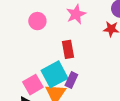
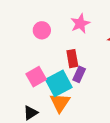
purple rectangle: (71, 80) -> (79, 74), moved
pink square: (33, 85) -> (36, 77), moved

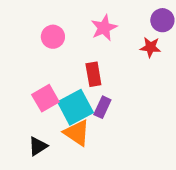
purple rectangle: (79, 74) -> (102, 107), moved
orange triangle: (60, 103) -> (77, 133), turned -30

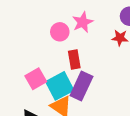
pink circle: (53, 37) -> (60, 32), moved
purple rectangle: (102, 107) -> (81, 86), size x1.6

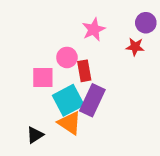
pink circle: (60, 32) -> (67, 57), moved
pink square: (36, 79) -> (43, 78), moved, turned 30

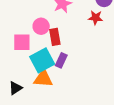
purple rectangle: (92, 100) -> (61, 60), size x0.6
orange triangle: (70, 123) -> (43, 79), turned -30

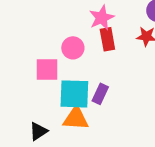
red rectangle: (55, 37) -> (107, 39), moved
cyan square: (42, 60) -> (74, 94), turned 30

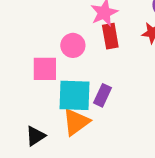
orange triangle: (76, 118) -> (76, 122), turned -40

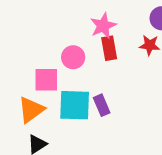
purple rectangle: (103, 95) -> (102, 105), turned -48
orange triangle: (76, 122) -> (31, 110), moved

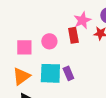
pink star: (103, 26) -> (82, 20), moved
pink square: (46, 80) -> (24, 47), moved

